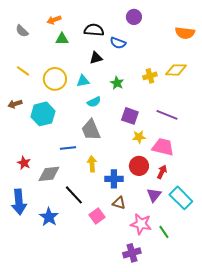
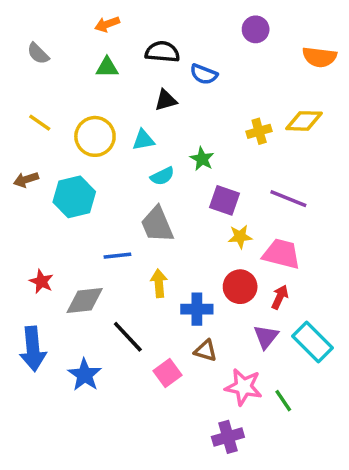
purple circle: (134, 17) -> (256, 29), moved
orange arrow: (54, 20) -> (107, 24), moved
green star: (117, 83) -> (202, 159), moved

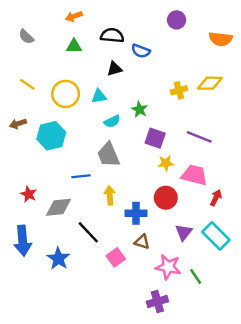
red arrow: (280, 297) -> (216, 198), moved

